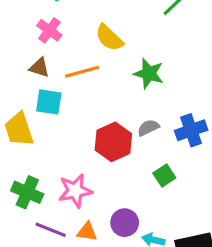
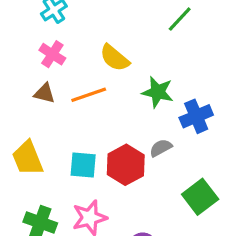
cyan square: (49, 102) -> (83, 165), moved
blue cross: (191, 130) -> (196, 116), moved
green square: (164, 175) -> (200, 197), moved, size x1.5

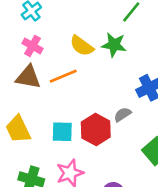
green star: (158, 92) -> (114, 45), moved
brown triangle: (45, 93) -> (28, 77), size x1.5

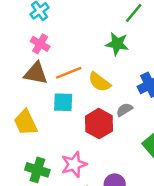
yellow semicircle: (82, 46) -> (99, 82), moved
cyan square: (62, 132) -> (63, 102), moved

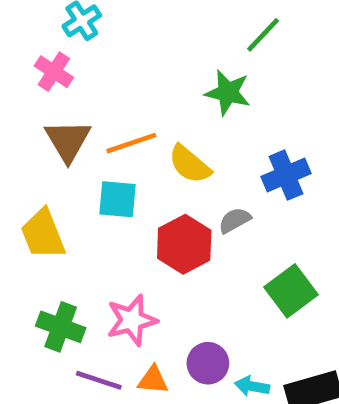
pink cross: (40, 44) -> (54, 72), moved
brown triangle: (36, 73) -> (68, 141), turned 45

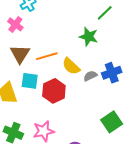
cyan square: (117, 199) -> (30, 81), moved
gray semicircle: (235, 220) -> (90, 76), moved
red hexagon: (184, 244) -> (54, 91), moved

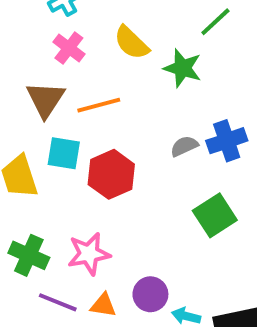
pink cross: (15, 24) -> (69, 48), moved
yellow semicircle: (71, 66) -> (131, 43), moved
green square: (112, 122) -> (215, 215), moved

